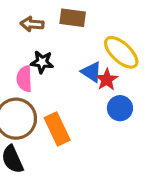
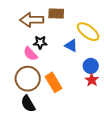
brown arrow: (32, 24) -> (32, 20), size x1.6
pink semicircle: (24, 79) -> (30, 54), turned -35
red star: (107, 80) -> (92, 80), moved

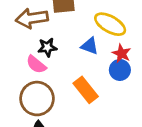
red star: (92, 80) -> (122, 53), moved
orange rectangle: (54, 82) -> (86, 90), moved

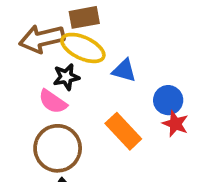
yellow ellipse: (110, 24) -> (83, 48), moved
red star: (122, 53) -> (175, 124), moved

